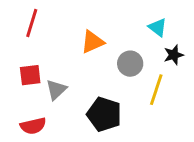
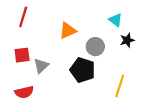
yellow line: (156, 90) -> (120, 86), moved
black pentagon: (104, 114) -> (83, 70), moved

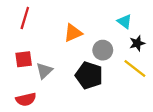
yellow line: (120, 86) -> (135, 68), moved, turned -70

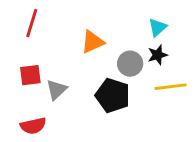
cyan triangle: (125, 21) -> (158, 27), turned 42
black star: (137, 43) -> (158, 55), moved
yellow line: (135, 68) -> (171, 87), turned -45

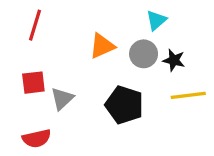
cyan triangle: (158, 27) -> (156, 20), moved
black star: (158, 55) -> (174, 60), turned 30
gray circle: (130, 64) -> (144, 54), moved

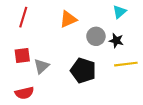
cyan triangle: (156, 20) -> (119, 12), moved
orange triangle: (102, 46) -> (68, 19), moved

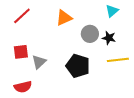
red line: (23, 17) -> (22, 16), turned 30

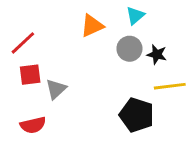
cyan triangle: (112, 11) -> (135, 16), moved
red line: (22, 16) -> (23, 43), moved
black pentagon: (78, 66) -> (137, 115), moved

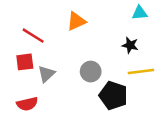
cyan triangle: (135, 16) -> (140, 13), moved, turned 35
red line: (23, 43) -> (33, 36), moved, turned 75
gray circle: (129, 49) -> (91, 72), moved

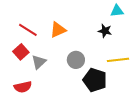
orange triangle: (76, 21) -> (58, 30), moved
black star: (130, 45) -> (105, 31), moved
red square: (25, 62) -> (21, 52), turned -35

